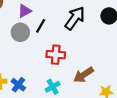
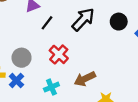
gray circle: (20, 32) -> (22, 58), moved
red cross: (56, 55) -> (59, 54), turned 30

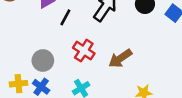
brown arrow: (85, 79) -> (120, 58), moved

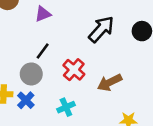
black line: (65, 17) -> (43, 51), moved

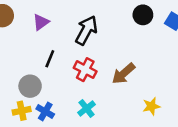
black arrow: (101, 29) -> (86, 30), moved
gray circle: (31, 74) -> (30, 86), moved

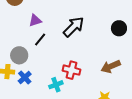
purple triangle: (41, 22) -> (35, 20), moved
red cross: (85, 70) -> (72, 70), moved, turned -30
brown arrow: (123, 74) -> (111, 66), moved

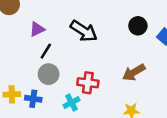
black arrow: (74, 27) -> (84, 31), turned 85
gray circle: (19, 55) -> (49, 74), moved
blue cross: (25, 78) -> (33, 99), turned -32

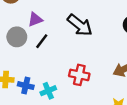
gray circle: (49, 74) -> (17, 37), moved
cyan cross: (71, 103) -> (48, 91), moved

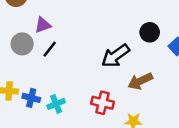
black arrow: (80, 25) -> (116, 56), moved, turned 105
red cross: (79, 75) -> (102, 103), moved

